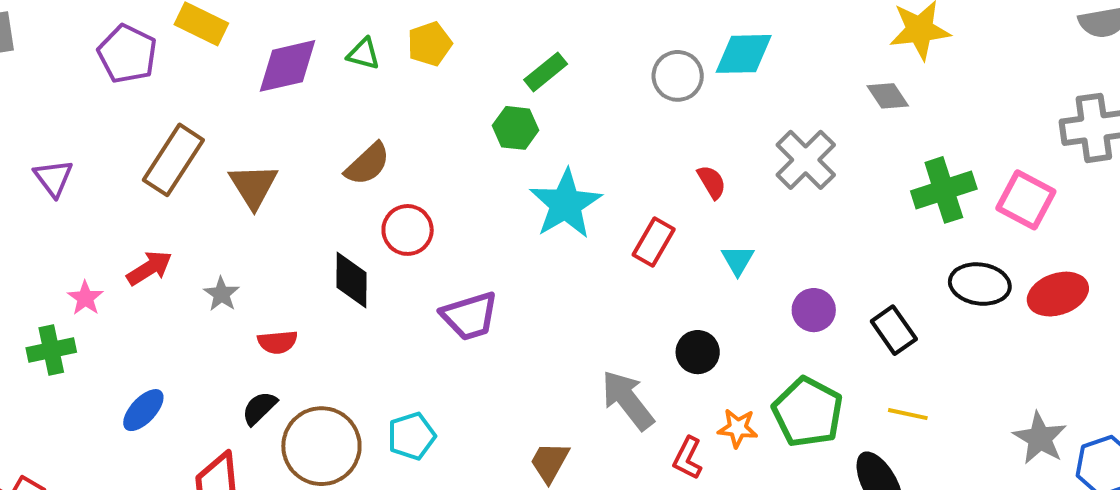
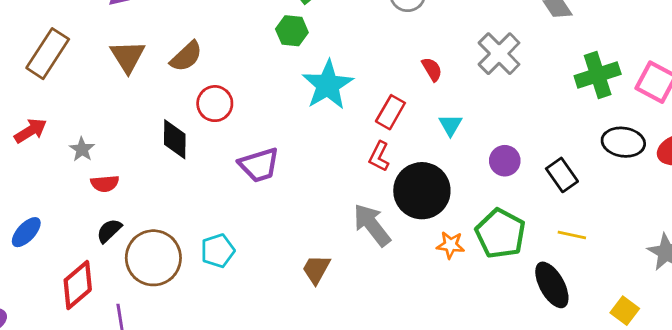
brown triangle: (253, 186) -> (128, 56), moved
red semicircle: (277, 342) -> (105, 184), moved
black circle: (698, 352) -> (422, 191), size x1.8
red L-shape: (688, 458) -> (379, 156), moved

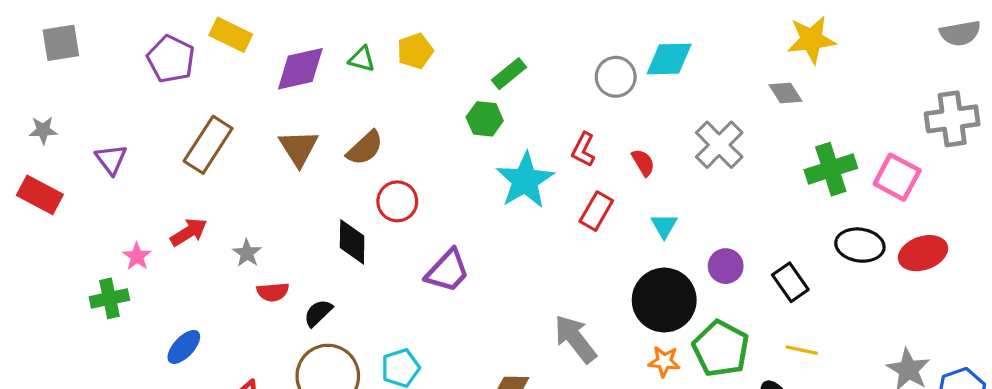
red L-shape: (379, 156) -> (583, 150), moved
purple trapezoid: (259, 165) -> (447, 271), turned -30
black circle: (422, 191) -> (664, 300), moved
black semicircle: (109, 231) -> (318, 313), moved

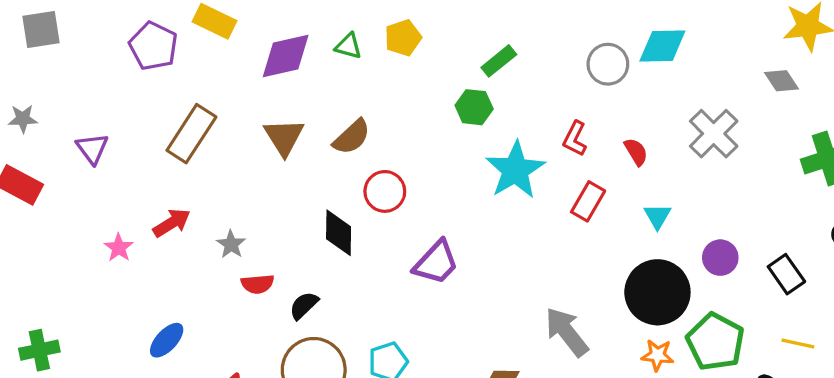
green cross: (109, 298) -> (39, 350), moved

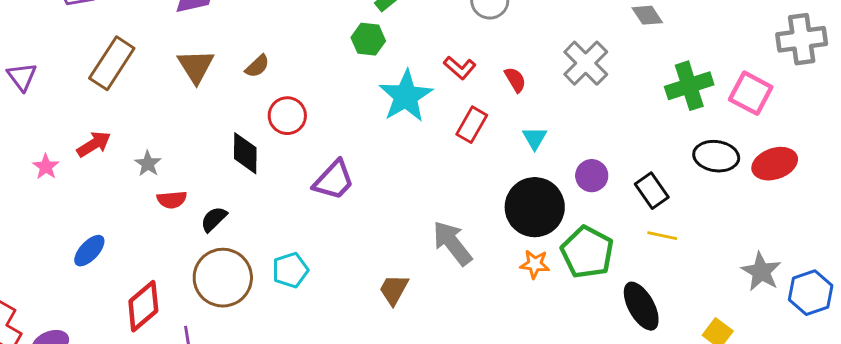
brown semicircle: (352, 137) -> (257, 66), size x0.7
red L-shape: (575, 139) -> (460, 68), turned -76
yellow line: (798, 344) -> (662, 236), moved

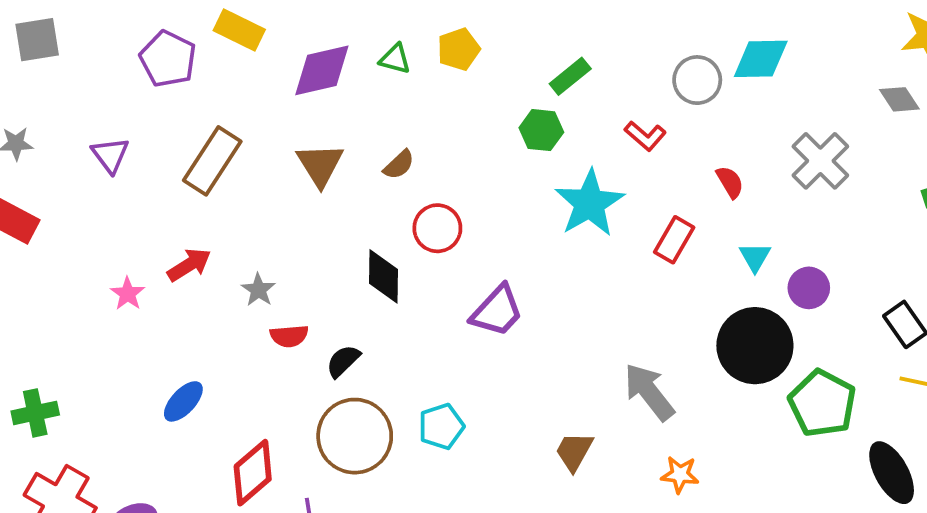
red L-shape: (460, 68) -> (645, 136), moved
purple triangle: (22, 77) -> (110, 155), moved
purple circle: (592, 176) -> (809, 288), moved
orange star: (535, 264) -> (680, 475), moved

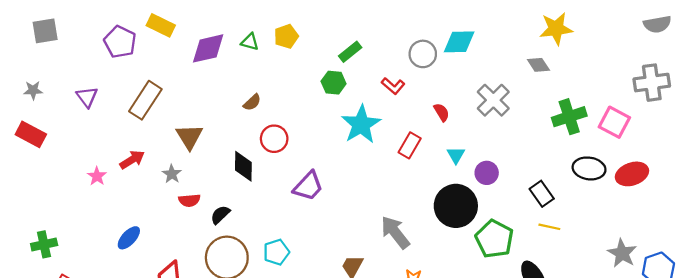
brown triangle: (320, 165) -> (189, 137), moved

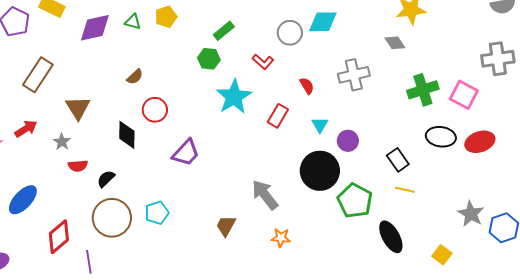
gray cross: (493, 100) -> (354, 75), turned 32
blue ellipse: (129, 238) -> (23, 200), size x1.4

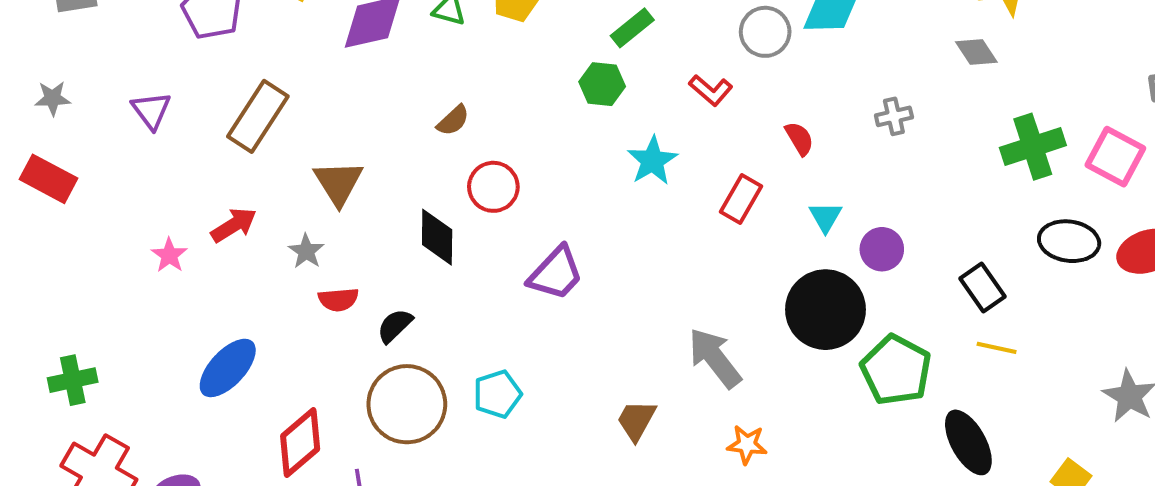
gray cross: (354, 75) -> (894, 116), size x0.6
cyan star: (234, 97) -> (652, 161), size x0.7

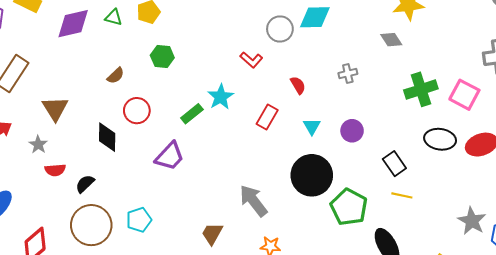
green rectangle: (632, 28) -> (192, 114), moved
green hexagon: (602, 84) -> (162, 57), moved
purple circle: (882, 249) -> (352, 131), moved

